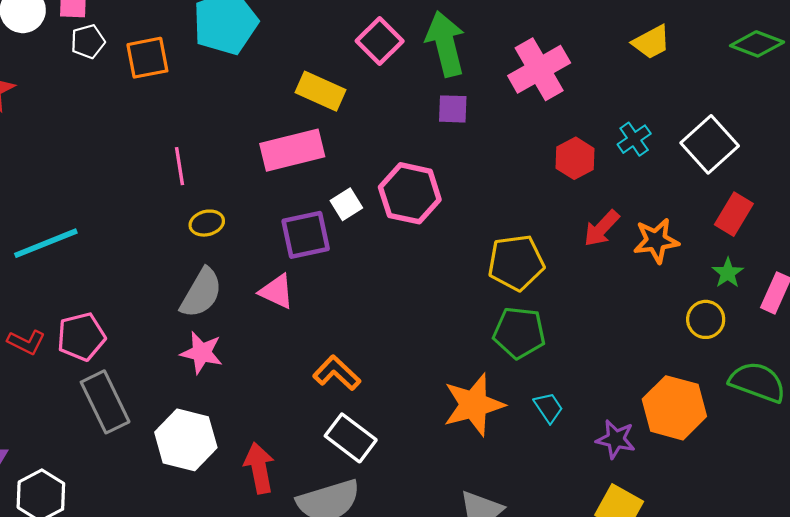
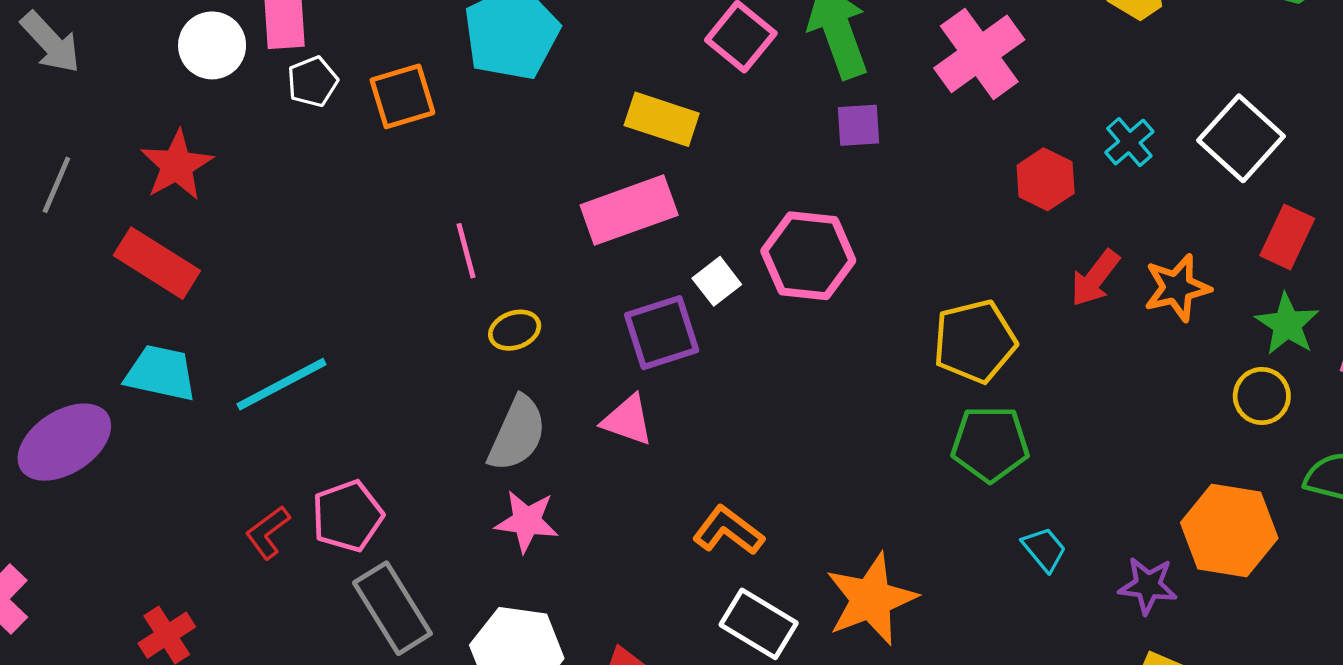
green star: (728, 273) -> (1287, 324), size x1.4
red L-shape: (26, 342) -> (268, 532), turned 123
orange star: (474, 405) -> (871, 599), moved

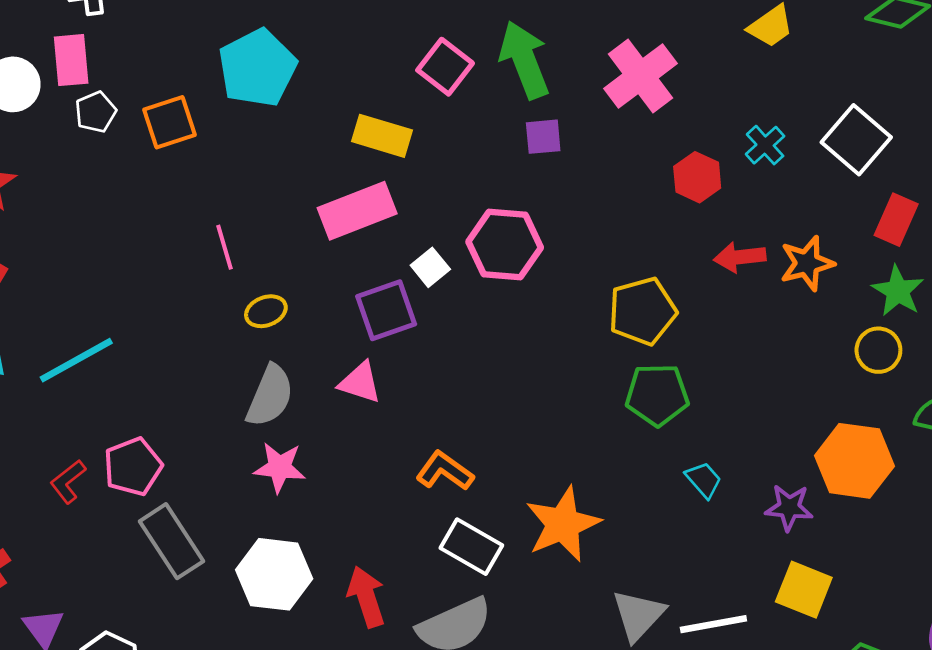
red arrow: (1095, 278) -> (740, 257), turned 48

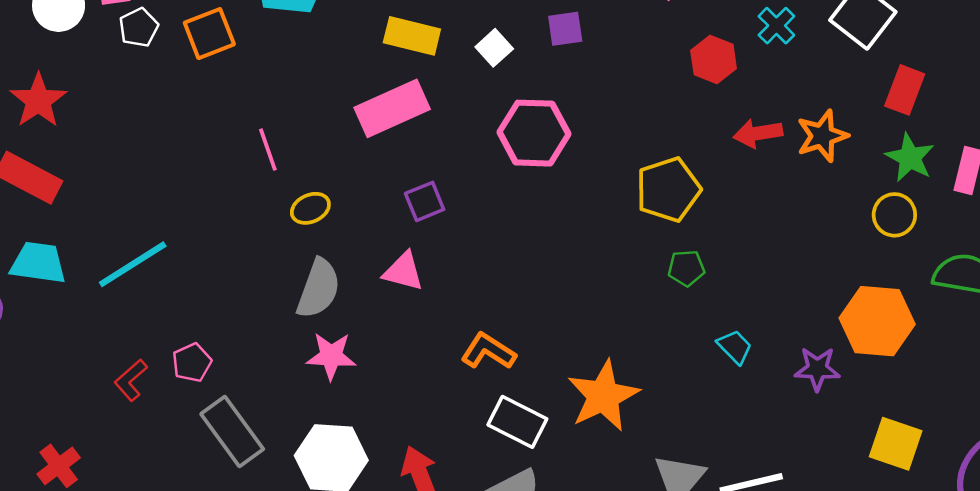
white square: (430, 267) -> (494, 48), moved
purple square: (386, 310) -> (425, 201), size x0.7
green pentagon: (657, 395) -> (686, 268), size x0.6
pink pentagon: (133, 467) -> (192, 363), size x0.7
yellow square: (804, 590) -> (896, 444), moved

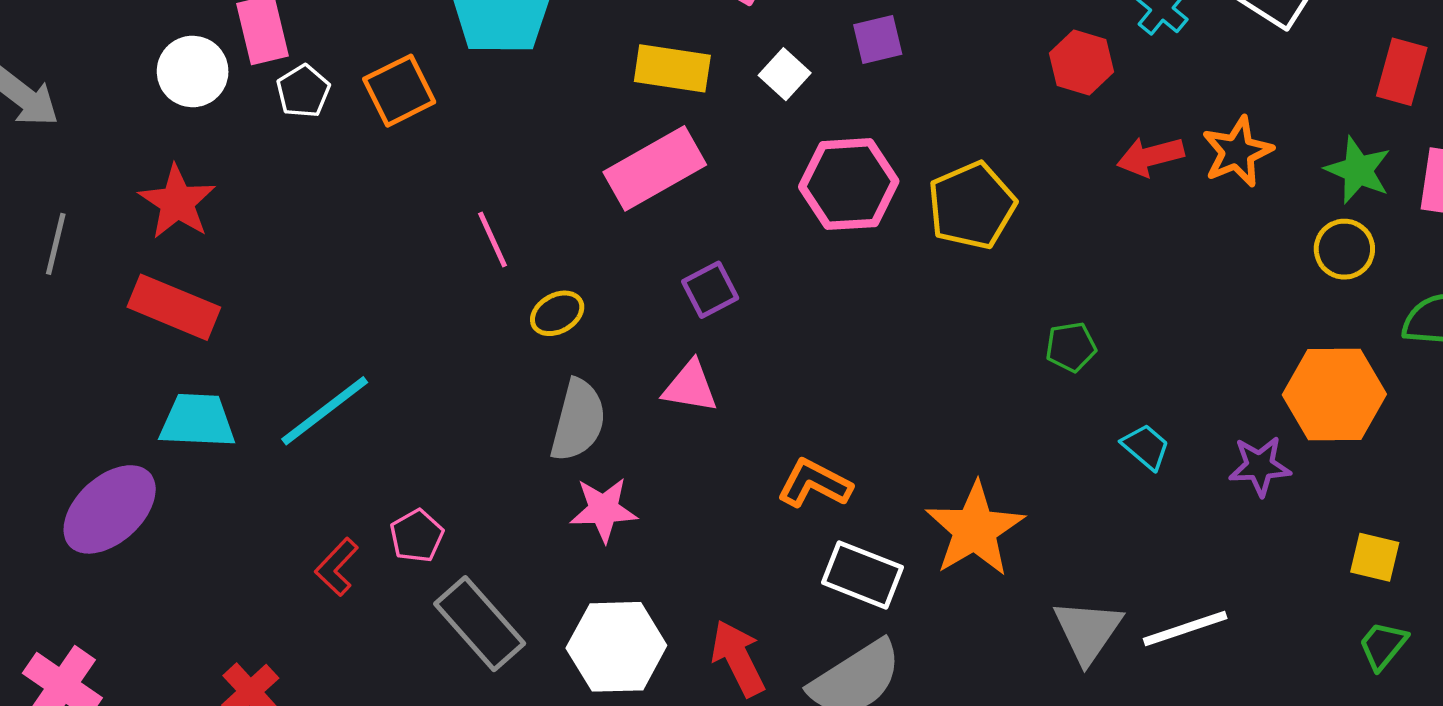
red rectangle: (905, 90) -> (1402, 72), moved
yellow pentagon: (668, 190) -> (972, 206), moved
yellow square: (896, 444) -> (1375, 557), size x0.7

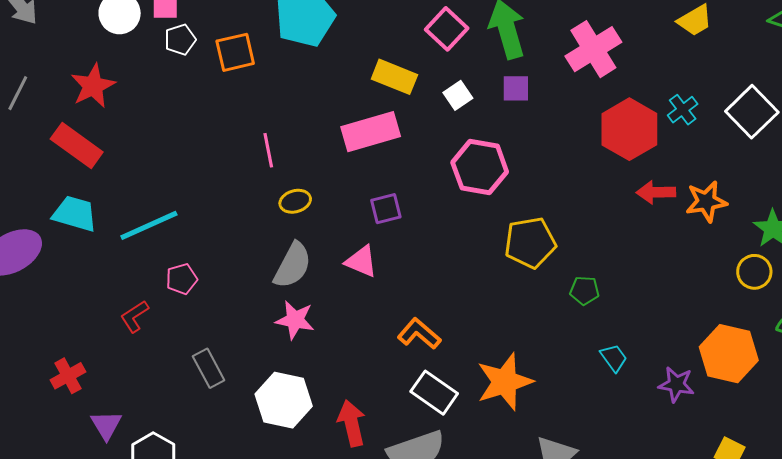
red hexagon: (1081, 62) -> (629, 129), size x1.6
yellow pentagon: (972, 206) -> (530, 243), moved
pink pentagon: (417, 536) -> (182, 279), moved
gray rectangle: (480, 624) -> (209, 368), size x0.7

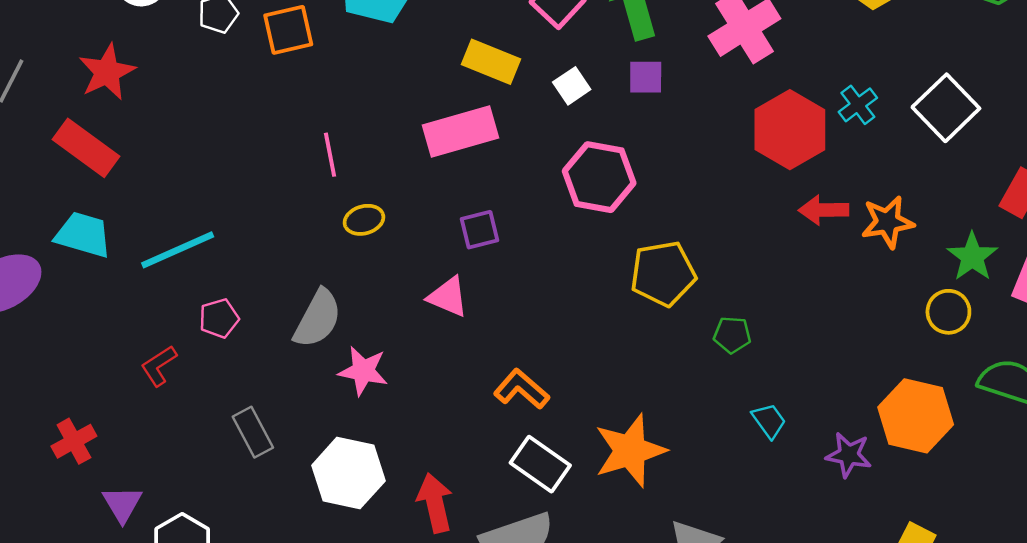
gray semicircle: (293, 265) -> (318, 319), moved

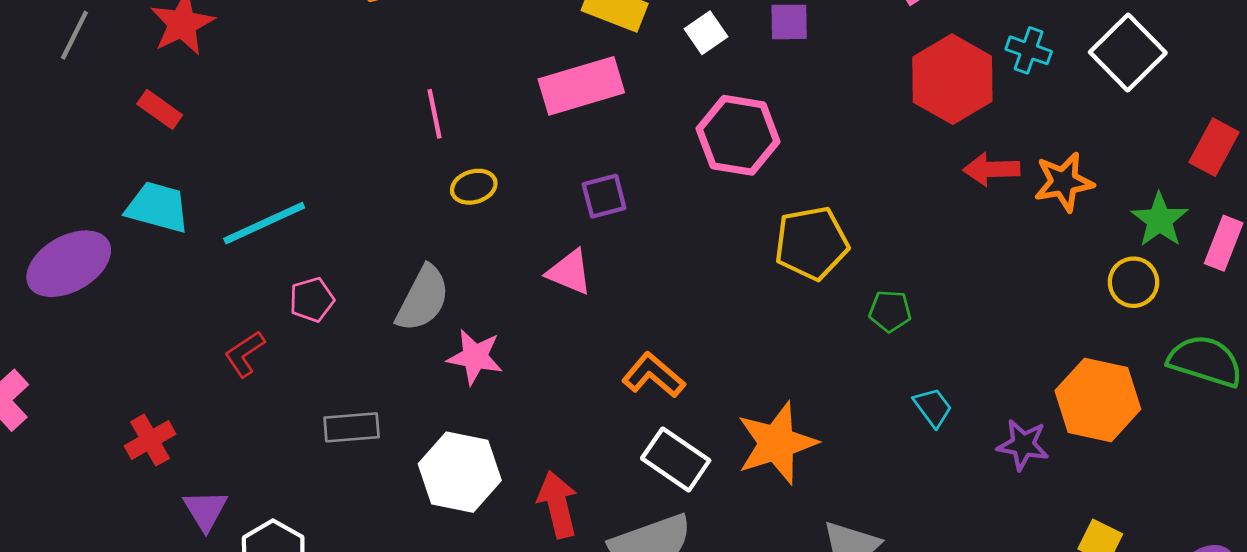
cyan cross: (858, 105) -> (1029, 50), turned -33
red rectangle: (86, 148) -> (160, 109), size x0.6
gray rectangle: (253, 432) -> (352, 427), turned -66

